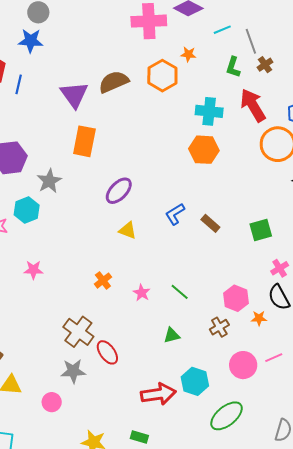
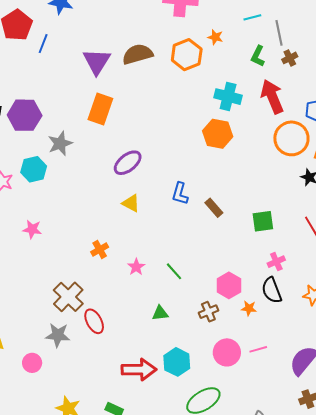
blue L-shape: (175, 214) -> (180, 194), turned -50

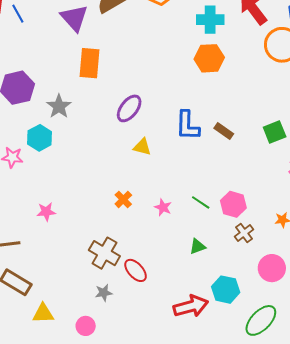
blue line: (43, 44) -> (18, 14), turned -36
blue L-shape: (180, 194) -> (187, 126), size x1.4
pink star: (32, 229) -> (46, 212), moved
pink hexagon: (229, 285) -> (233, 204), moved
gray star: (58, 335) -> (104, 293), size x0.7

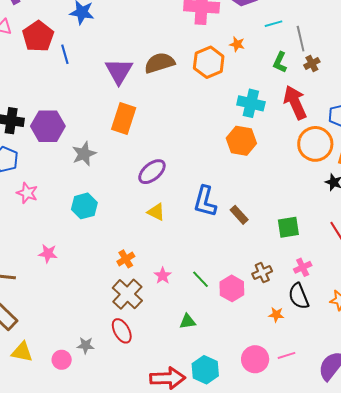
cyan hexagon: (40, 138) -> (84, 206), moved
brown cross: (244, 233) -> (262, 273), moved
brown cross: (104, 253) -> (127, 294), moved
pink circle: (86, 326) -> (62, 360), moved

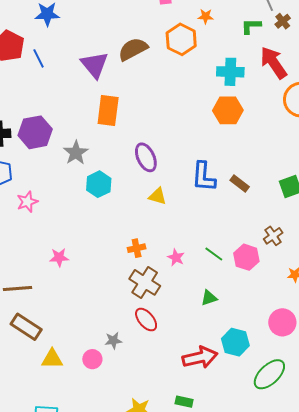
green L-shape: (280, 62) -> (251, 26), turned 75
purple ellipse: (152, 172) -> (146, 157), turned -64
pink star: (27, 193) -> (27, 202), turned -30
cyan hexagon: (84, 206) -> (99, 184), moved
orange cross: (126, 259) -> (137, 248), turned 30

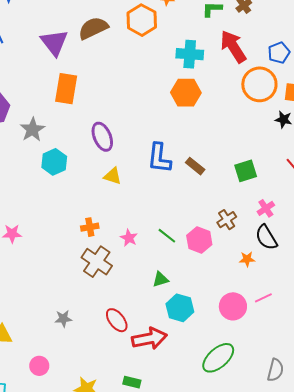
red ellipse: (146, 320) -> (117, 320), moved
cyan hexagon: (235, 342) -> (180, 308), moved
pink circle: (92, 359) -> (39, 366), moved

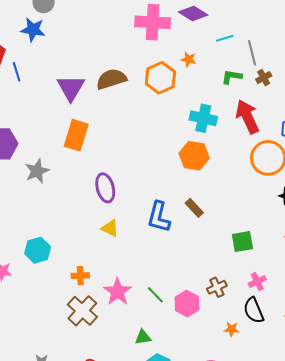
cyan hexagon: (54, 162) -> (38, 250), moved
brown rectangle: (195, 166) -> (194, 208), moved
pink star: (129, 238) -> (117, 292), size x1.6

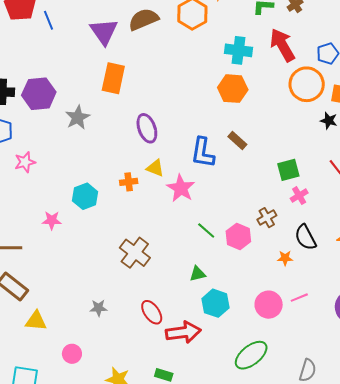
orange cross: (80, 276) -> (129, 182), moved
pink cross: (257, 281) -> (299, 196), moved
pink star: (117, 292) -> (181, 188), moved

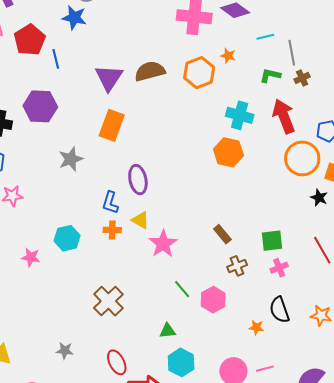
purple hexagon: (39, 94) -> (40, 106), moved
brown rectangle: (237, 140) -> (222, 234), moved
blue L-shape: (203, 153) -> (110, 203), moved, size x0.7
brown cross: (267, 218) -> (237, 266), moved

